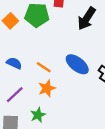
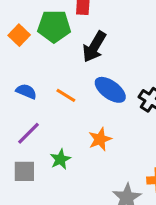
black arrow: (87, 18) -> (94, 47), moved
orange star: (47, 88) -> (100, 139), moved

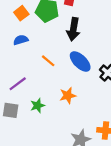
black arrow: (94, 47) -> (73, 29), turned -30
blue semicircle: (26, 91) -> (21, 40), moved, turned -48

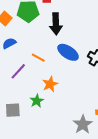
purple line: (18, 84) -> (18, 71), moved
orange star: (68, 95) -> (50, 84), moved

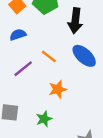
green star: (37, 101) -> (44, 119), moved

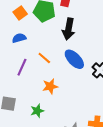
purple line: (23, 69) -> (22, 67), turned -30

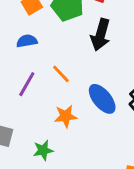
blue ellipse: (74, 59) -> (102, 99), moved

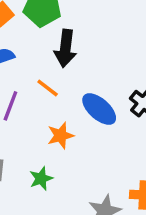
black arrow: (101, 35) -> (65, 48), moved

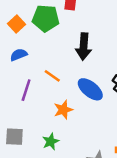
black arrow: (65, 48) -> (84, 47), moved

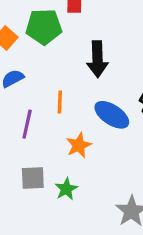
orange line: (52, 76) -> (60, 102), turned 63
gray square: (14, 137) -> (33, 178), moved

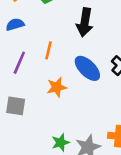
green star: (66, 189) -> (61, 142), moved

